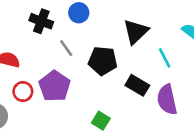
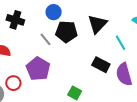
black cross: (41, 21) -> (15, 20), moved
black pentagon: (103, 61) -> (66, 32), moved
red circle: (23, 92) -> (13, 83), moved

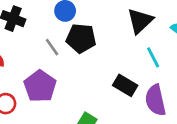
black triangle: (97, 24) -> (140, 21), moved

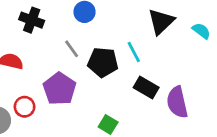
black pentagon: (81, 38) -> (103, 62), moved
cyan line: (153, 57) -> (134, 52), moved

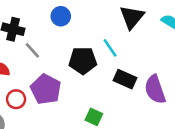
gray line: (72, 49) -> (32, 50), moved
red circle: (25, 107) -> (16, 99), moved

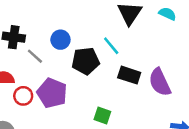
blue circle: (61, 16) -> (60, 40), moved
red circle: (16, 99) -> (23, 96), moved

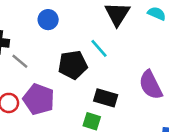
blue circle: (60, 40) -> (48, 20), moved
black rectangle: (129, 75) -> (106, 98), moved

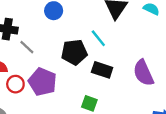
black rectangle: (106, 98) -> (102, 70), moved

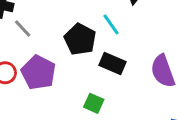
black pentagon: (74, 52) -> (80, 39), turned 30

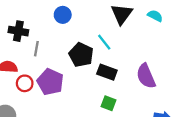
gray line: (23, 29) -> (36, 49), turned 56
green square: (94, 103) -> (108, 103), moved

